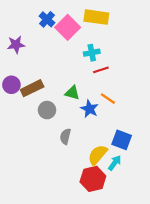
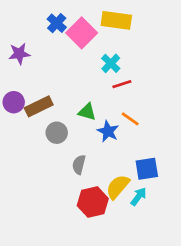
cyan cross: (92, 53) -> (111, 63), turned -35
blue square: (122, 140) -> (147, 169), turned -30
red hexagon: (93, 179) -> (93, 202), moved

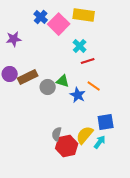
gray circle: (57, 133) -> (48, 87), moved
gray semicircle: (79, 165) -> (57, 134), moved

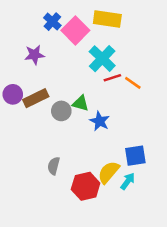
purple star: (14, 39) -> (34, 55), moved
cyan cross: (80, 46) -> (102, 59), size x1.5
orange line: (94, 86) -> (133, 83), moved
gray semicircle: (57, 134) -> (54, 166), moved

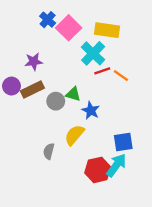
yellow rectangle: (107, 19) -> (107, 30), moved
purple star: (34, 55) -> (34, 62), moved
yellow semicircle: (109, 172) -> (74, 135), moved
cyan arrow: (128, 181) -> (116, 165), size x1.5
red hexagon: (86, 186) -> (98, 170), moved

